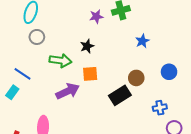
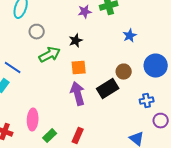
gray circle: (37, 37) -> (37, 32), moved
green arrow: (60, 61) -> (50, 55), turned -35
blue circle: (169, 72) -> (156, 66), size x1.5
purple arrow: (68, 91) -> (78, 94), moved, turned -80

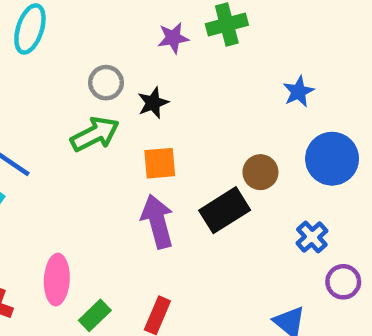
gray circle: (37, 32) -> (106, 83), moved
blue star: (130, 36) -> (298, 92), moved
blue cross: (147, 101) -> (312, 237), turned -32

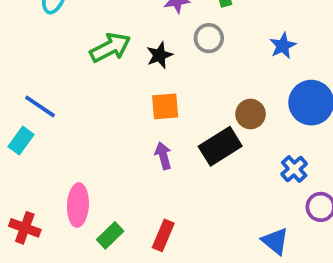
gray circle: (106, 83) -> (209, 38), moved
green arrow: (95, 134) -> (110, 48), moved
purple arrow: (157, 221) -> (163, 156), size x0.6

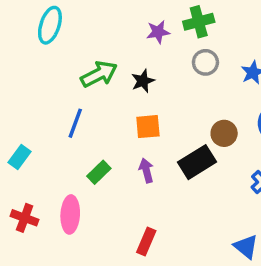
gray circle: (209, 38) -> (205, 62), moved
blue line: (40, 106) -> (75, 123), moved, turned 76
red cross: (25, 228) -> (25, 218), moved
green rectangle: (110, 235) -> (99, 172), moved

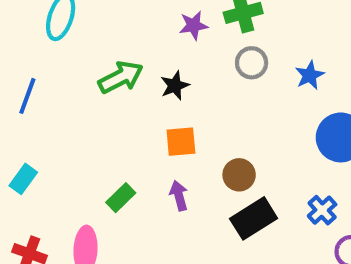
blue line: (75, 123) -> (27, 96), moved
brown circle: (224, 133) -> (239, 175), moved
black rectangle: (197, 162) -> (254, 218), moved

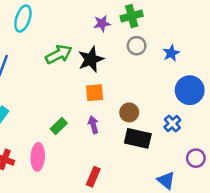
black star: (175, 86) -> (91, 59), size x1.5
blue cross: (322, 210) -> (172, 124), moved
black rectangle: (254, 218) -> (138, 138), turned 45

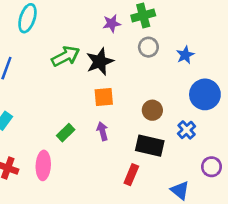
brown circle: (129, 112) -> (152, 110), moved
red rectangle: (93, 177) -> (131, 175), moved

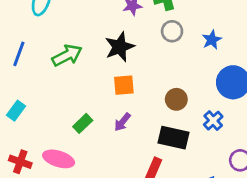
green arrow: (66, 56) -> (67, 55), moved
purple arrow: (102, 131) -> (122, 122), turned -126
pink ellipse: (43, 165) -> (59, 159), turned -76

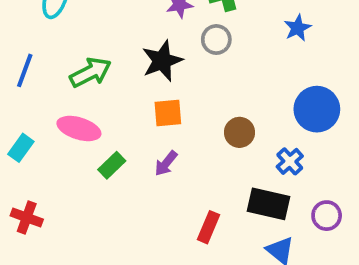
gray circle: (172, 31) -> (216, 40), moved
blue star: (212, 40) -> (298, 28), moved
black rectangle: (173, 138) -> (269, 204), moved
pink ellipse: (59, 159) -> (79, 128), moved

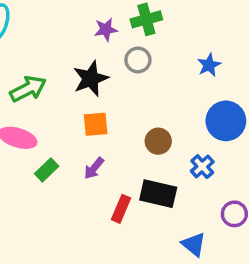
blue star: (298, 28) -> (209, 65), moved
black rectangle: (269, 204) -> (158, 194), moved
red rectangle: (209, 227) -> (121, 209), moved

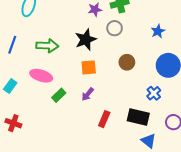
green arrow: (28, 89) -> (47, 46), turned 30
brown circle: (158, 141) -> (127, 62), moved
black rectangle: (158, 194) -> (138, 117), moved

